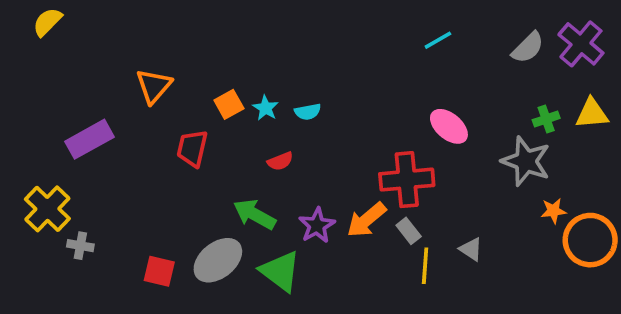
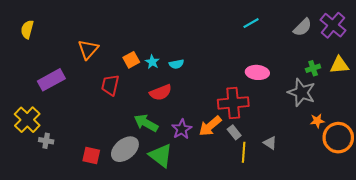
yellow semicircle: (47, 22) -> (27, 29), moved, turned -30
pink ellipse: (449, 126) -> (257, 72), turned -35
red semicircle: (280, 161) -> (161, 92), size x1.5

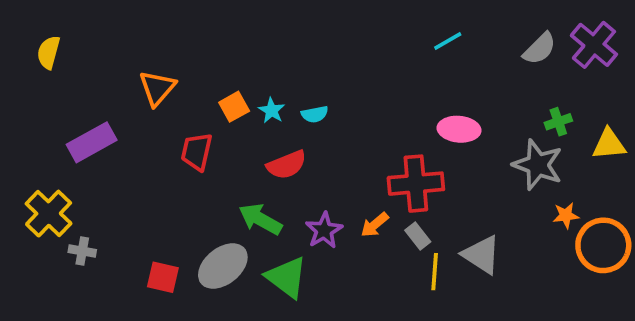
yellow triangle: (339, 65) -> (609, 144), moved
orange arrow: (210, 126) -> (375, 225), size x0.7
gray triangle: (270, 143) -> (481, 255), size x1.6

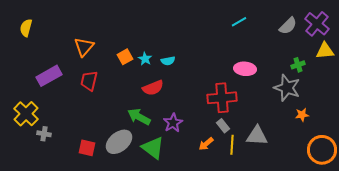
yellow triangle: (609, 144) -> (325, 51), moved
red trapezoid: (197, 152) -> (89, 81), moved
orange arrow: (375, 225) -> (206, 144), moved
orange circle: (603, 245) -> (322, 150), moved
gray triangle: (481, 255) -> (257, 136), turned -30

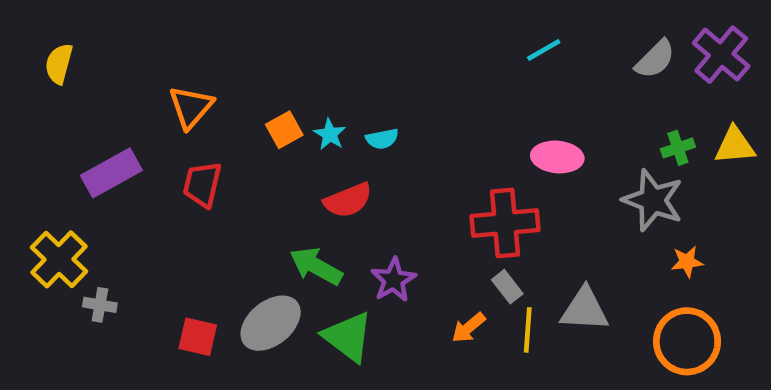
yellow triangle: (325, 51) -> (735, 146), moved
orange circle: (322, 150) -> (687, 341), moved

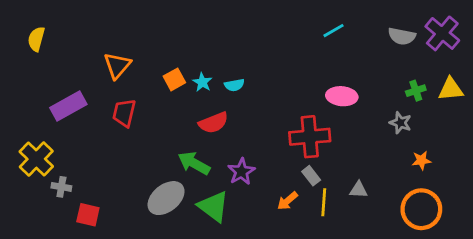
gray semicircle: (655, 59) -> (402, 36), turned 56
gray star: (653, 200) -> (400, 123), size x0.6
gray triangle: (585, 309) -> (359, 190), size x0.6
red square: (198, 337) -> (88, 215), moved

